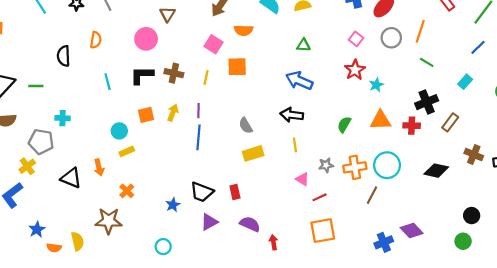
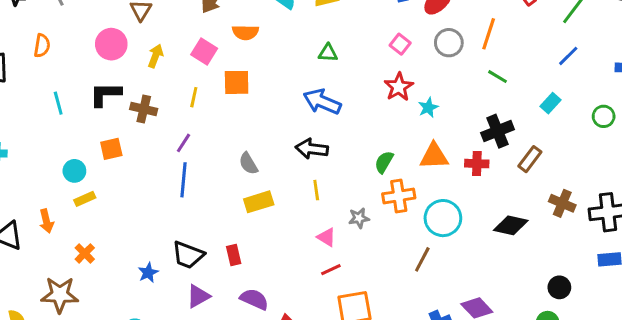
brown cross: (174, 73) -> (144, 109), moved
purple line: (199, 111) -> (183, 143), turned 32
yellow arrow: (173, 113) -> (155, 56), moved
orange cross: (355, 167) -> (399, 196), moved
red line: (320, 197) -> (331, 270), moved

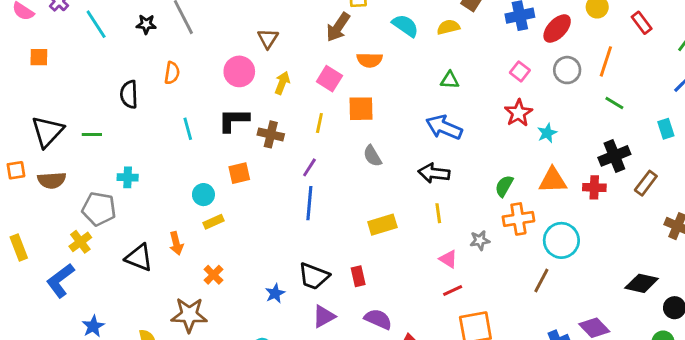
cyan rectangle: (551, 103) -> (666, 129), turned -60
gray semicircle: (248, 164) -> (372, 156), moved
black diamond: (511, 225) -> (642, 283), moved

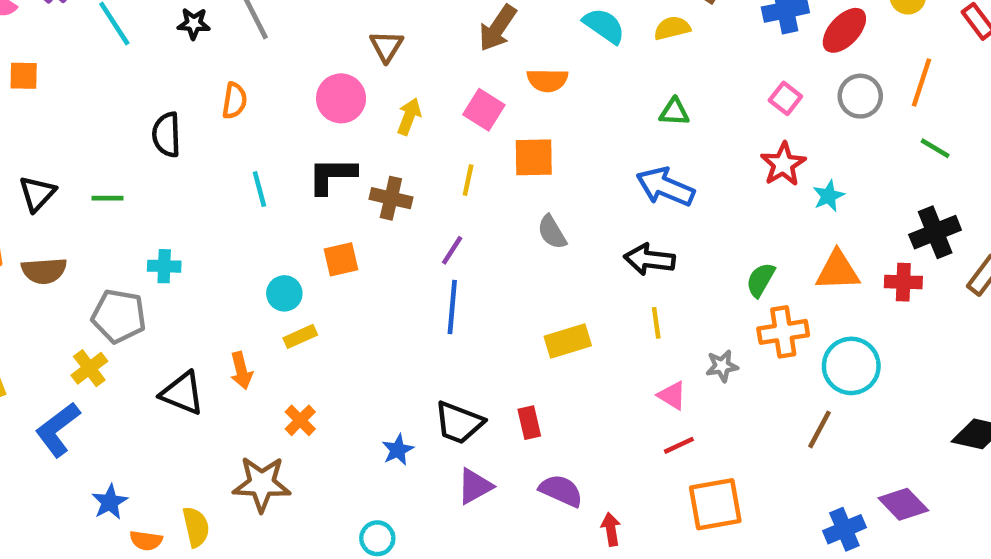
black triangle: (47, 132) -> (37, 194), size x0.7

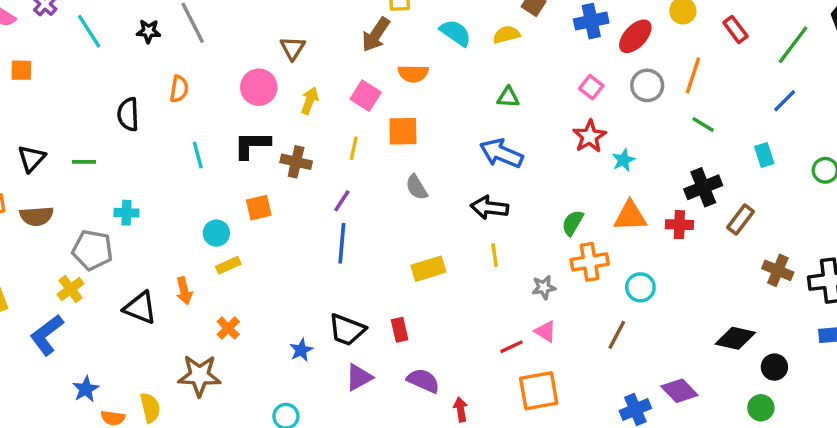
cyan circle: (851, 366) -> (640, 287), size x0.7
pink triangle: (672, 395) -> (545, 331), moved

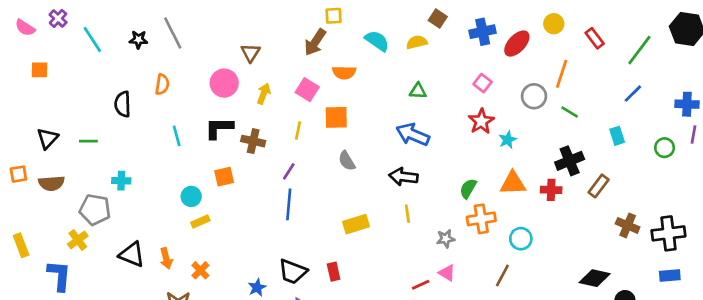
gray circle: (647, 85) -> (534, 96), moved
orange arrow: (184, 291) -> (166, 258), moved
blue L-shape: (47, 335) -> (59, 276), turned 132

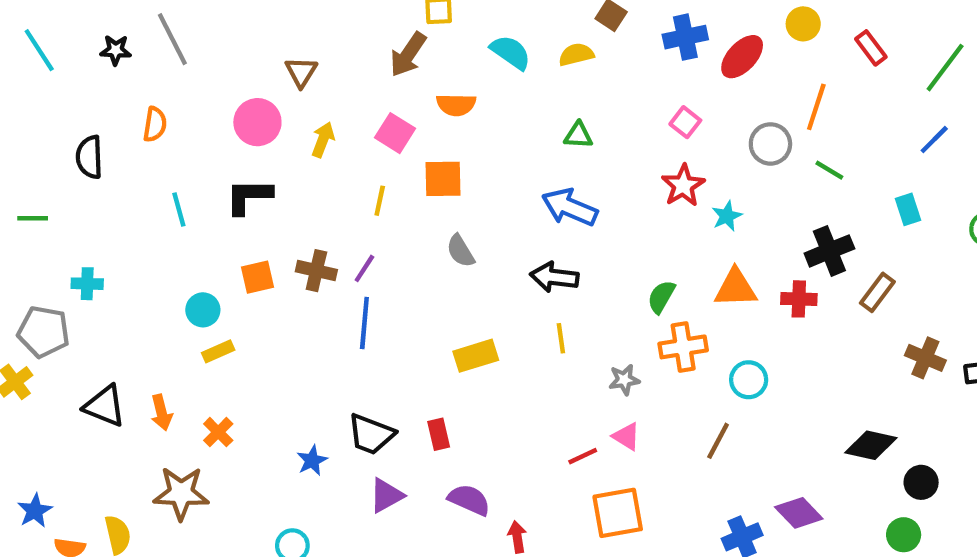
brown cross: (253, 141) -> (316, 271), moved

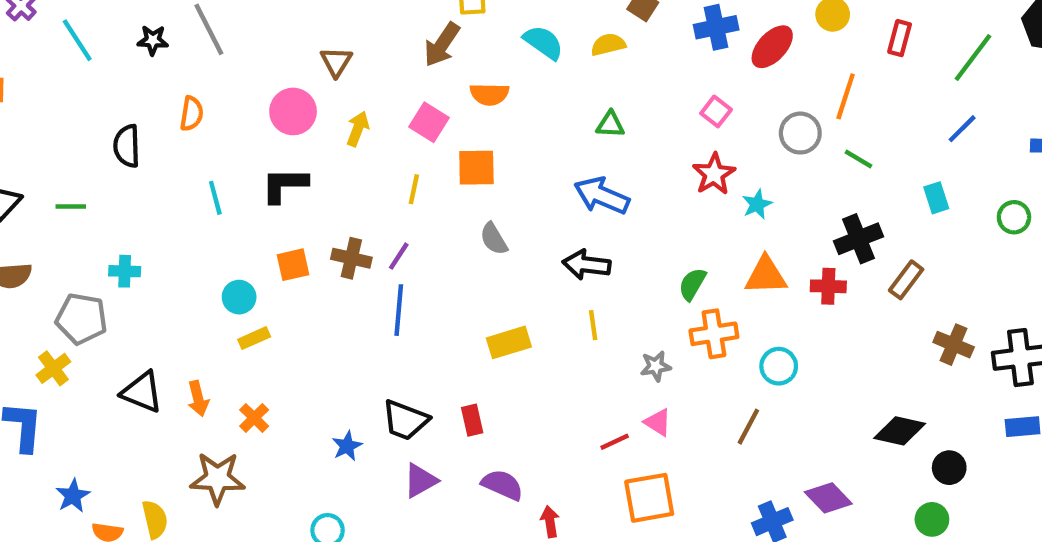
red rectangle: (871, 48) -> (900, 38), turned 52

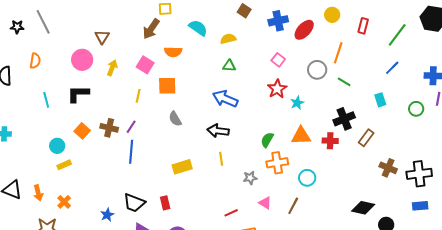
yellow semicircle: (608, 45) -> (228, 39), moved
orange square: (293, 265) -> (82, 131), turned -35
pink triangle: (658, 422) -> (265, 203), moved

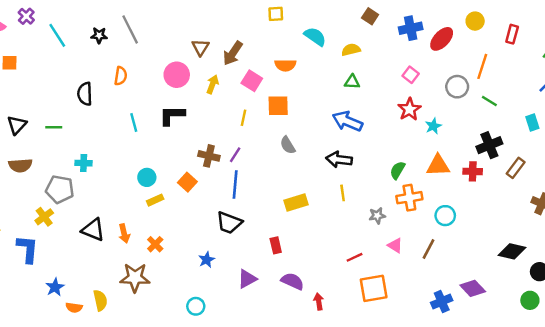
brown arrow: (151, 29) -> (233, 53), moved
orange square: (82, 131) -> (187, 182), moved
black trapezoid: (134, 203) -> (229, 223), moved

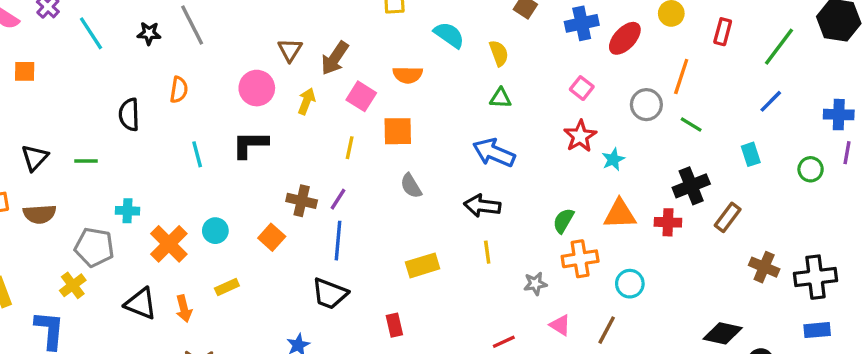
yellow semicircle: (351, 50) -> (499, 53), turned 84
yellow rectangle: (155, 200) -> (227, 287), moved
orange cross: (155, 244) -> (169, 244), moved, size x1.6

